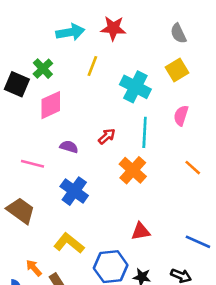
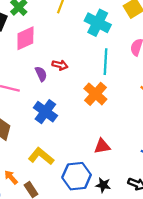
red arrow: (107, 136) -> (60, 65), moved, turned 56
purple semicircle: (69, 147) -> (41, 74), turned 48

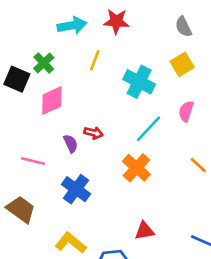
cyan line: (105, 62) -> (149, 129), turned 40

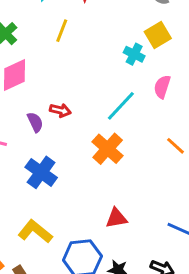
cyan cross: (139, 82) -> (134, 54), moved, size x0.6

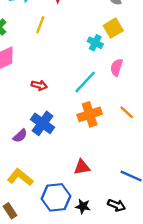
purple semicircle: (35, 122) -> (20, 136), moved, turned 72
orange cross: (108, 149) -> (90, 114), moved, turned 30
blue cross: (41, 172) -> (43, 123), moved

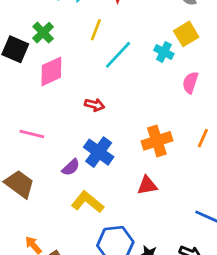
cyan line: (85, 82) -> (118, 55), moved
orange line: (127, 112) -> (203, 138), turned 72
red triangle: (82, 167) -> (147, 185), moved
yellow L-shape: (20, 177) -> (88, 202), moved

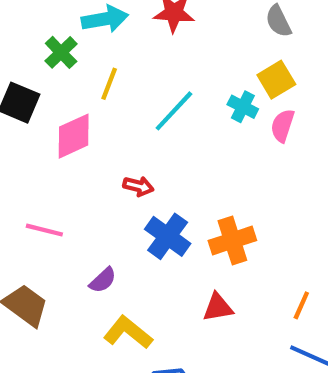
yellow line: (96, 30) -> (109, 84), moved
green cross: (43, 33) -> (61, 52), moved
pink semicircle: (190, 83) -> (283, 126), moved
orange line: (203, 138) -> (301, 305), moved
blue cross: (99, 152) -> (168, 236), moved

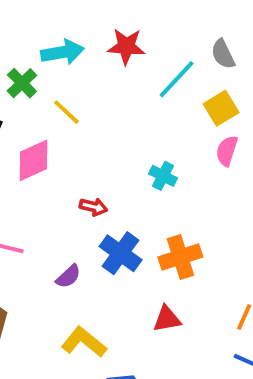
yellow line: (109, 84) -> (66, 112), turned -68
cyan cross: (243, 107) -> (163, 176), moved
cyan line: (174, 111) -> (177, 79), moved
purple semicircle: (103, 280) -> (68, 276), moved

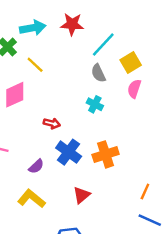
gray semicircle: (223, 54) -> (98, 73), moved
red triangle: (167, 319) -> (82, 195), moved, turned -30
yellow L-shape: (84, 342) -> (31, 199), moved

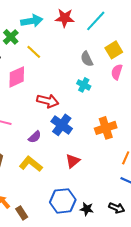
cyan line: (103, 45) -> (96, 21), moved
red arrow: (52, 123) -> (48, 101), size x1.5
orange cross: (106, 154) -> (106, 128), moved

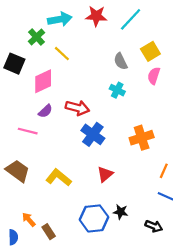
purple semicircle: (35, 137) -> (45, 111), moved
black star: (87, 209) -> (121, 212), moved

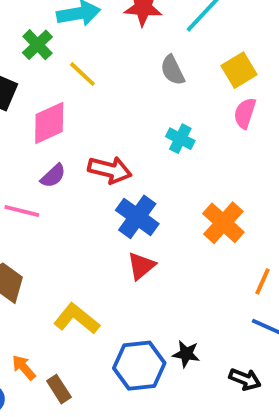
gray semicircle: (121, 61) -> (172, 70), moved
orange cross: (142, 138) -> (223, 223), turned -30
red triangle: (105, 174) -> (141, 266), moved
yellow L-shape: (59, 177) -> (77, 319), moved

